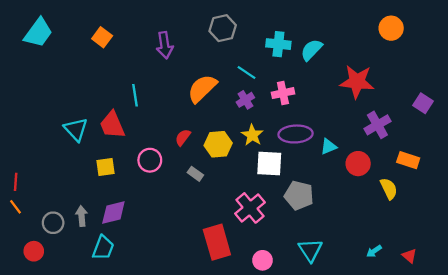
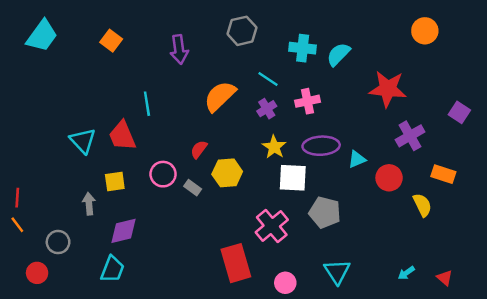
yellow hexagon: (218, 144) -> (227, 173), moved
gray rectangle: (195, 174) -> (193, 188), moved
gray arrow: (82, 216) -> (89, 204), moved

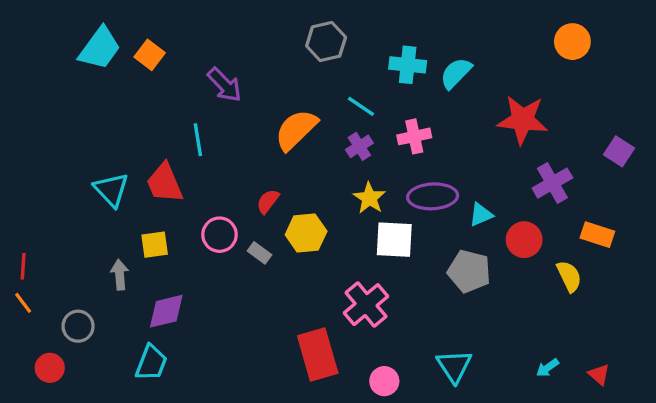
cyan trapezoid: (42, 36) -> (100, 48), moved
purple arrow: (179, 49) -> (225, 85), moved, turned -36
gray pentagon: (325, 212) -> (469, 271), moved

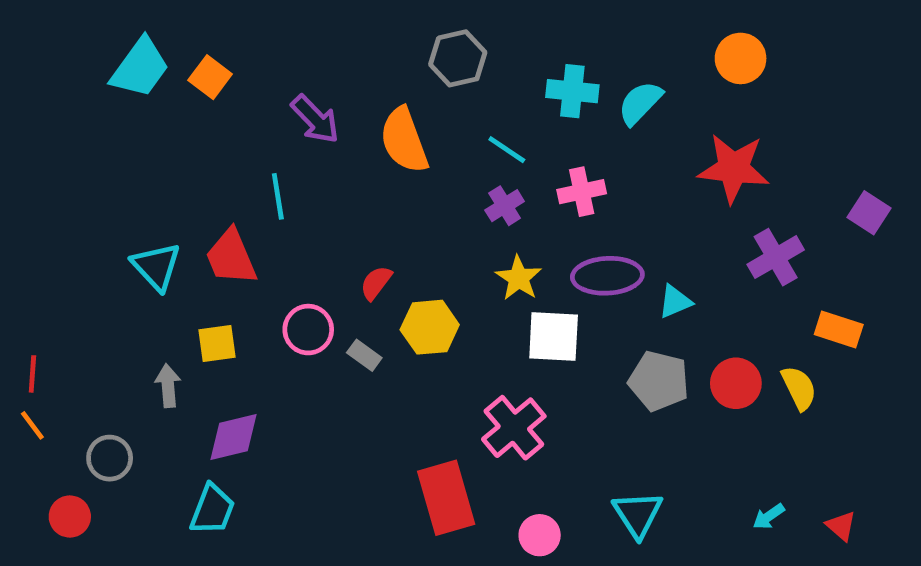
orange circle: (572, 42) -> (741, 58), moved
orange semicircle: (296, 130) -> (404, 140), moved, turned -66
red circle: (524, 240) -> (736, 383), moved

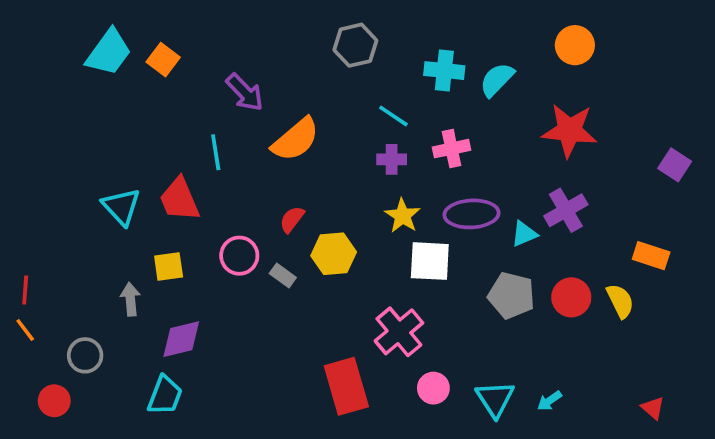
orange semicircle: (404, 140) -> (296, 140), moved, turned -110
purple cross: (505, 206) -> (392, 159), turned 32
purple cross: (776, 257) -> (566, 210), moved
cyan arrow: (769, 516) -> (549, 401), moved
pink circle: (540, 535) -> (433, 388), moved

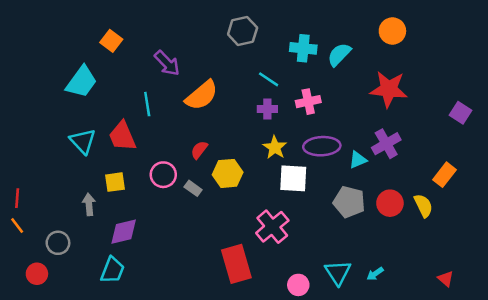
cyan trapezoid: (109, 52) -> (82, 82), moved
orange rectangle: (651, 256) -> (444, 175), turned -70
pink circle: (433, 388) -> (298, 285), moved

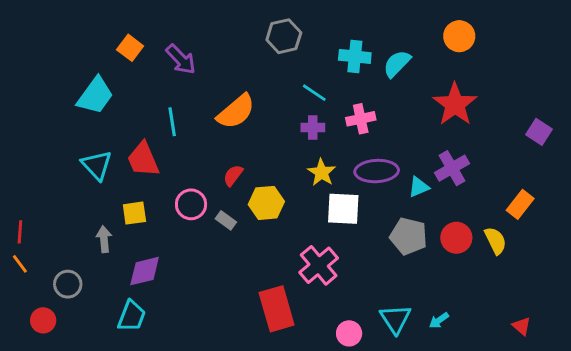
purple arrow: (167, 63) -> (181, 59), moved
red star: (389, 89) -> (455, 104), turned 30

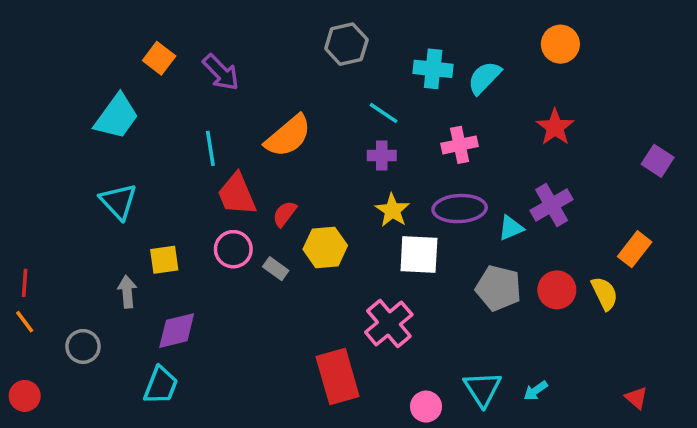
red star: (455, 104) -> (555, 127), size x0.7
pink cross: (361, 119) -> (460, 145), moved
red trapezoid: (143, 159) -> (237, 194), moved
red circle: (43, 320) -> (25, 396), moved

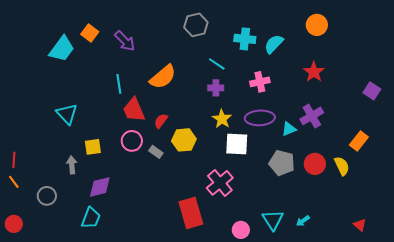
cyan trapezoid: (117, 117) -> (62, 49), moved

